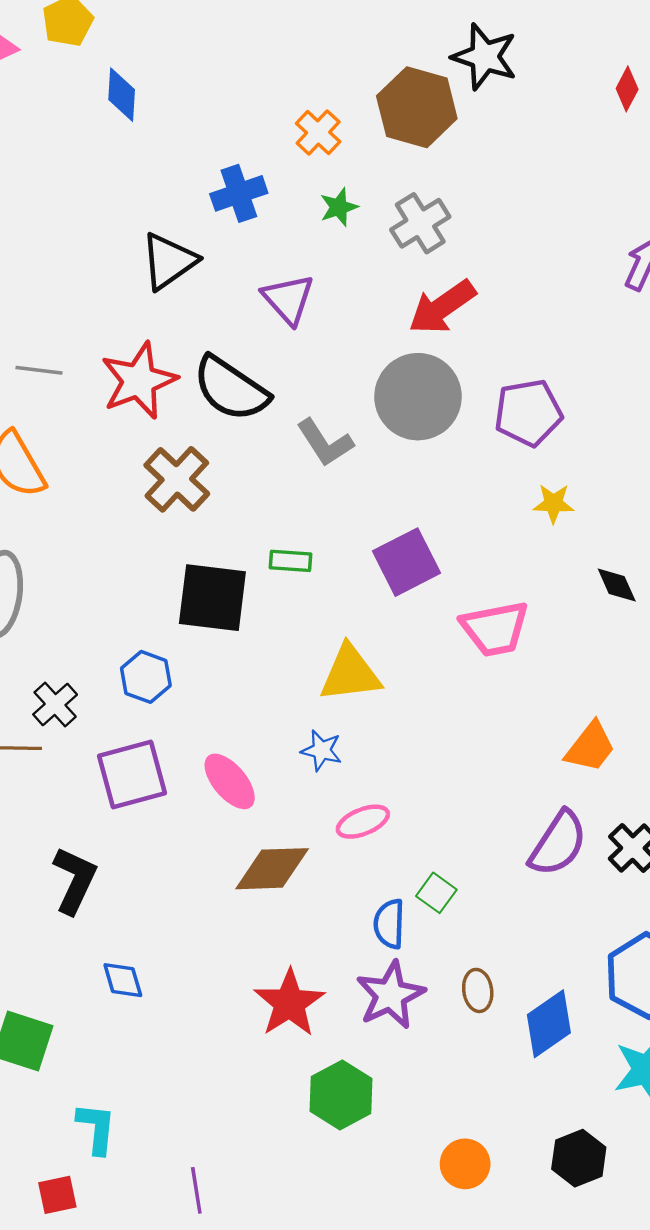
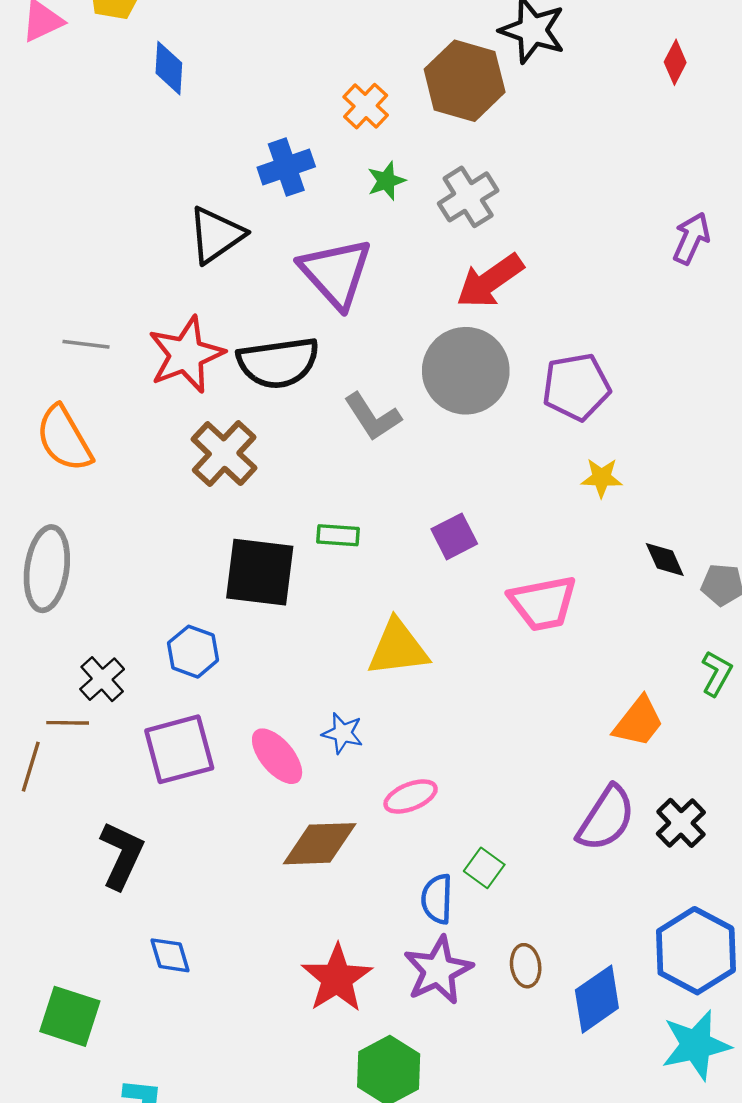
purple triangle: (288, 299) -> (336, 273), size x1.4
black semicircle: (231, 389) -> (278, 363), turned -42
purple square: (407, 562) -> (454, 536), size x0.7
blue star: (322, 750) -> (343, 733), moved

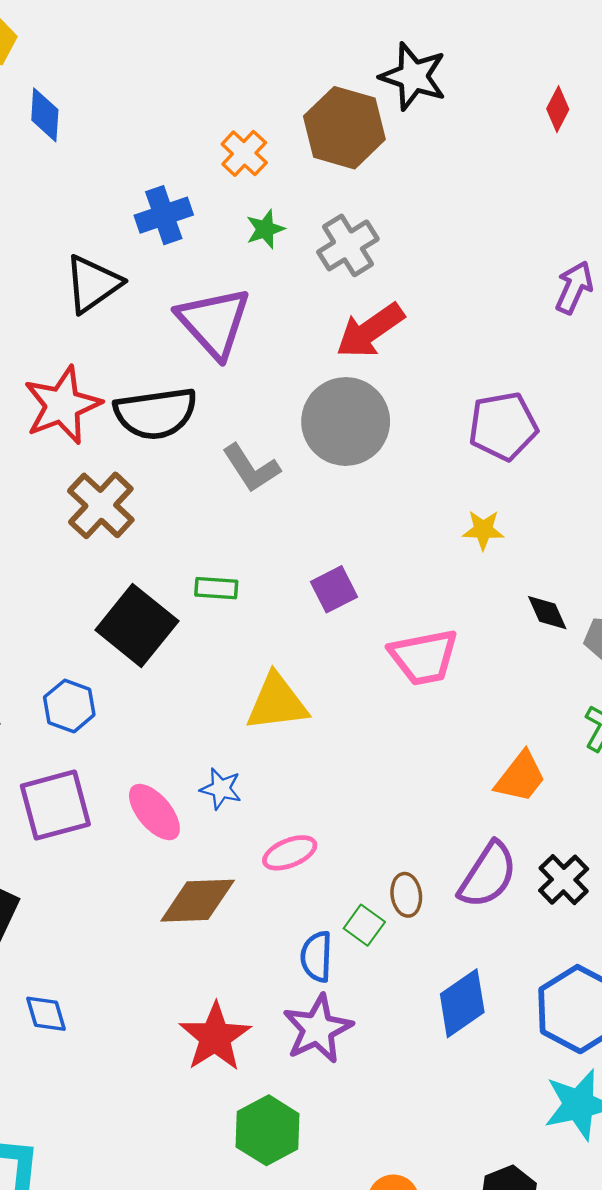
purple pentagon: (576, 387) -> (503, 426), moved
black square: (260, 572) -> (137, 625), turned 32
brown ellipse: (526, 966) -> (406, 895), moved
blue diamond: (597, 999) -> (462, 1003), moved

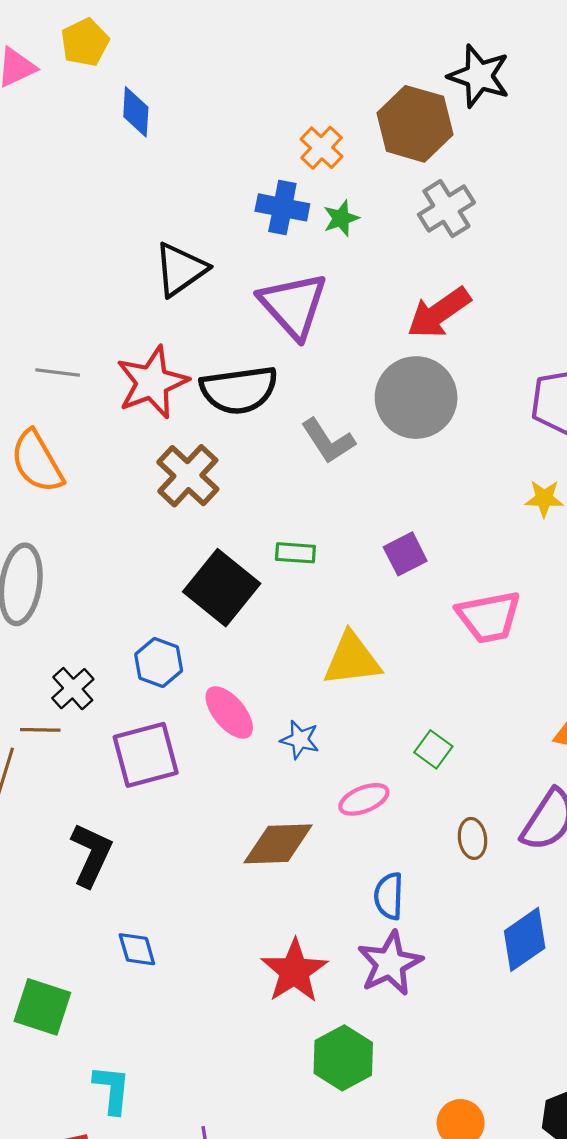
blue cross: (164, 215) -> (282, 207), moved, turned 30
gray cross: (348, 245) -> (446, 209), moved
pink ellipse: (154, 812) -> (229, 712), moved
green square: (364, 925) -> (433, 749), moved

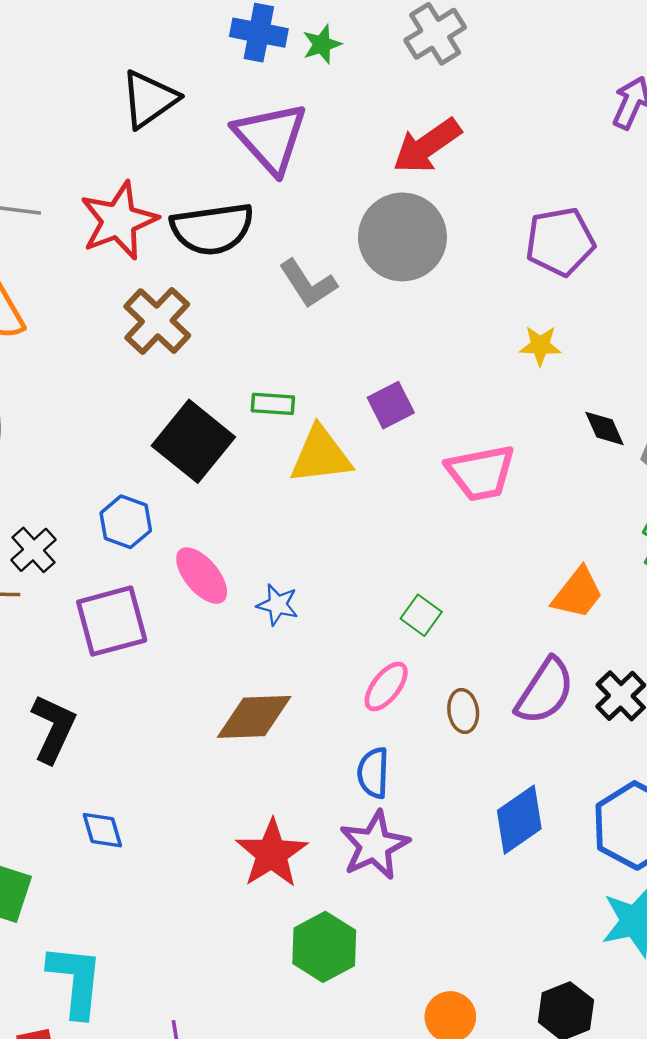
yellow triangle: (352, 659) -> (321, 455), moved
pink ellipse: (364, 799) -> (386, 686), moved, turned -30
cyan L-shape: (112, 1089) -> (76, 981), size x1.4

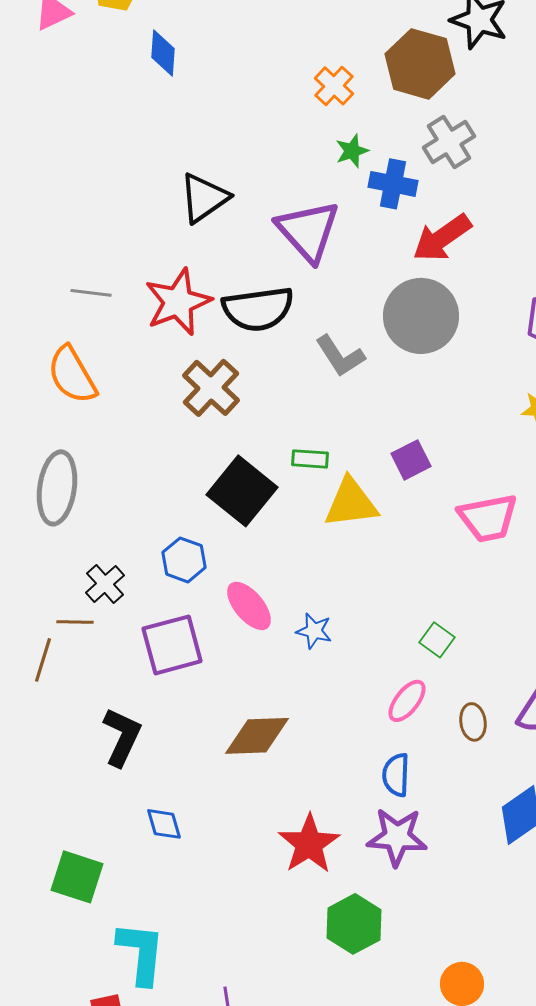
blue cross: (259, 33) -> (393, 184), moved
brown diamond: (254, 717) -> (257, 736), moved
purple star: (374, 845) -> (397, 837), turned 30

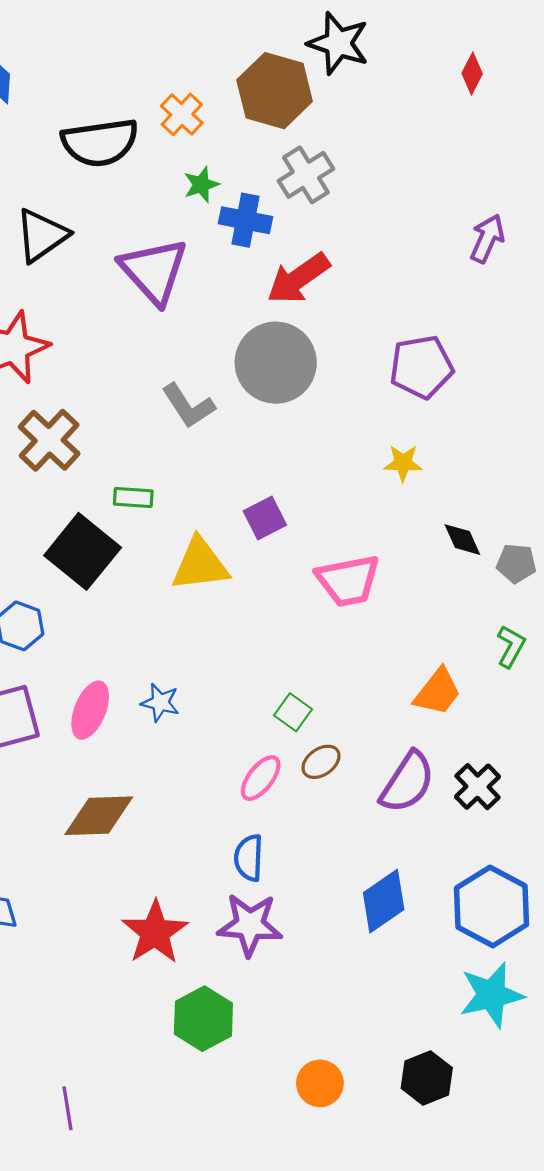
black semicircle: (258, 309) -> (100, 143), moved
green rectangle: (310, 459) -> (133, 497), moved
pink ellipse: (249, 606) -> (90, 710), moved, turned 62
brown ellipse: (473, 722) -> (321, 762), moved, turned 63

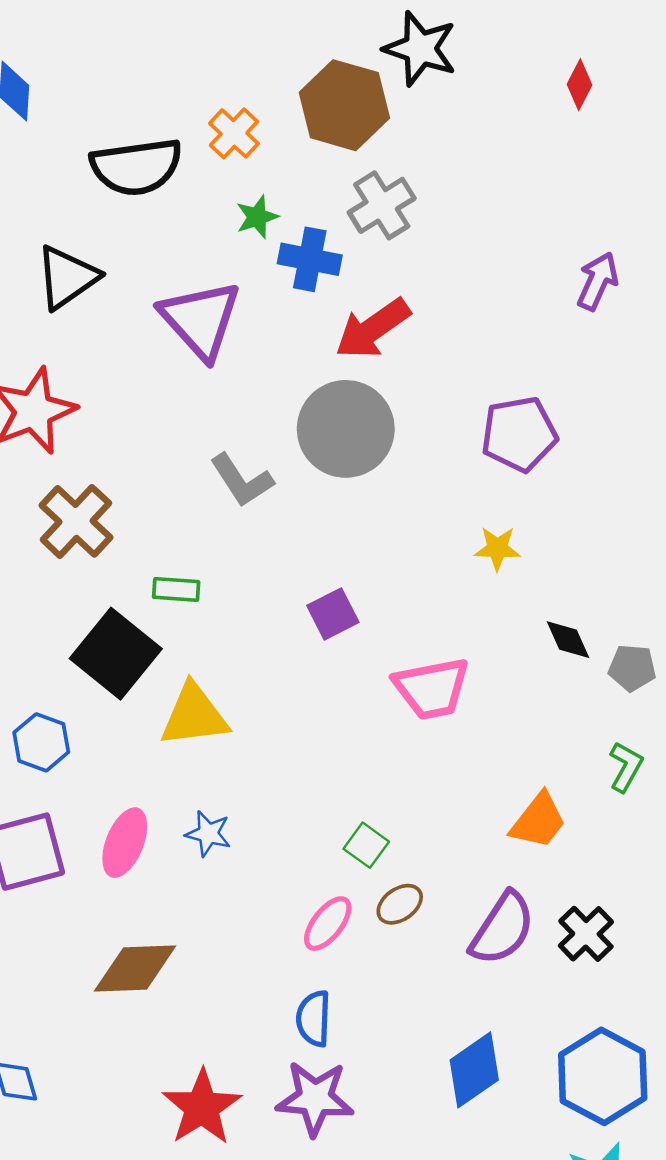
yellow triangle: (200, 564) -> (194, 715), moved

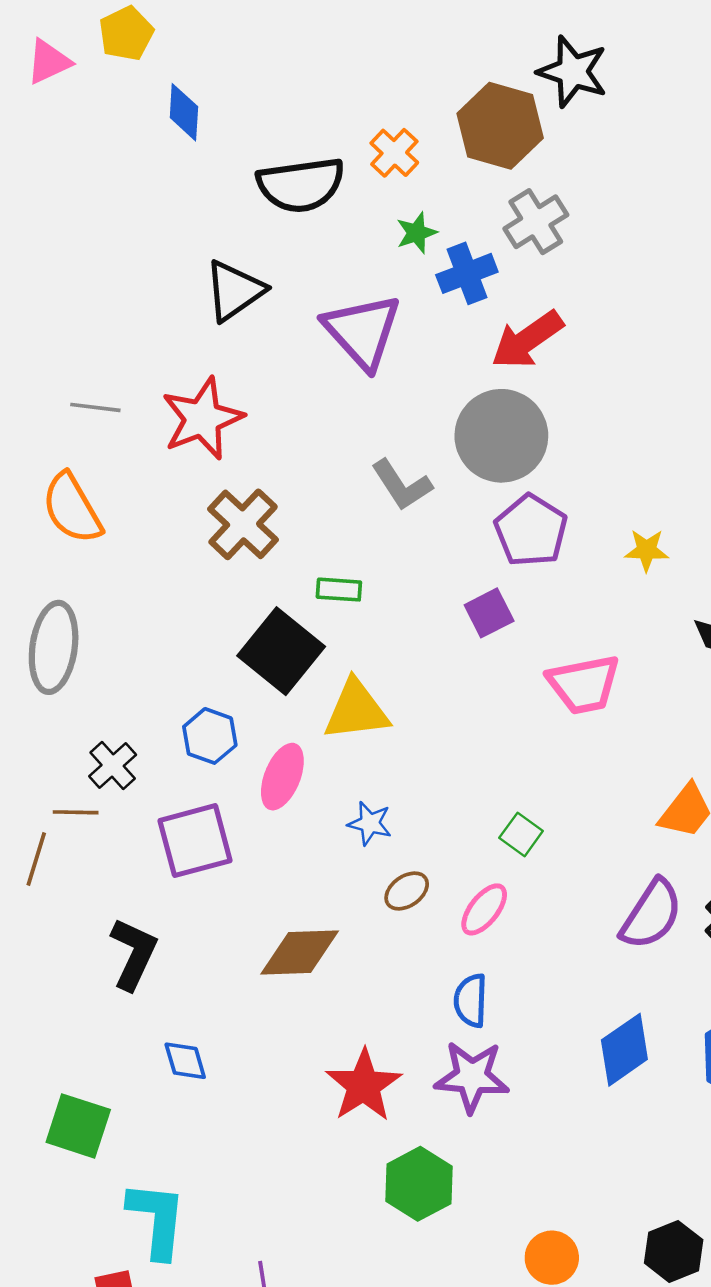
blue cross: (310, 259) -> (467, 273), turned -32
purple pentagon: (519, 434) -> (531, 531), moved, turned -30
pink ellipse: (125, 843) -> (282, 777), moved
brown ellipse: (400, 904) -> (407, 891), moved

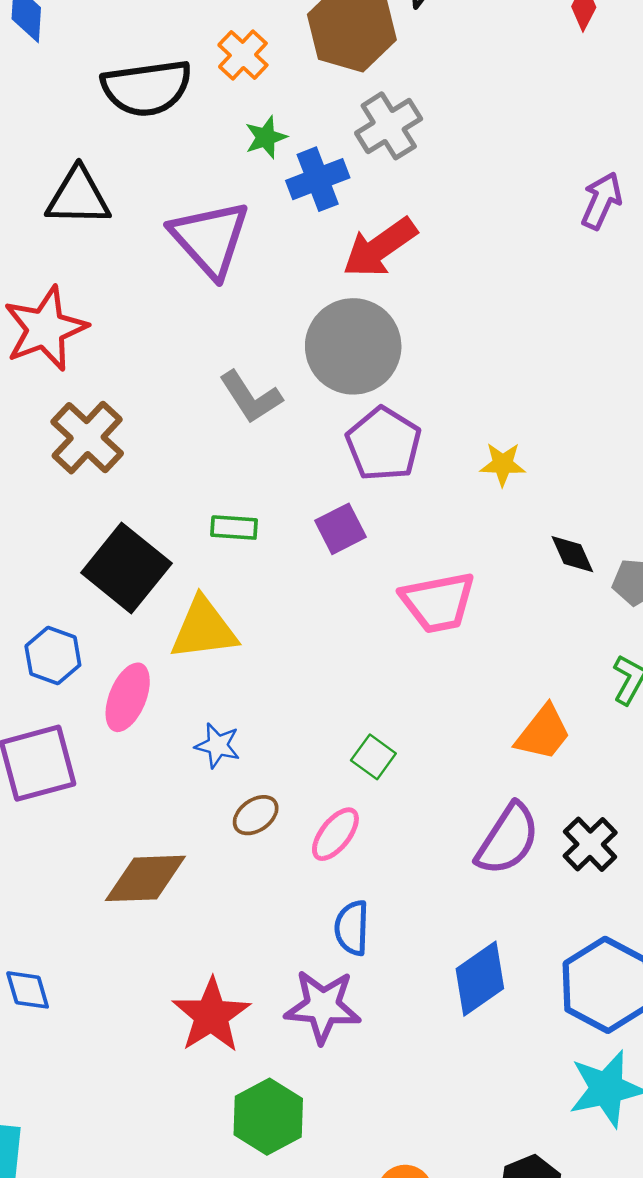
black triangle: (234, 291) -> (78, 197), turned 36
green rectangle: (339, 590) -> (234, 528), moved
blue semicircle: (471, 1000) -> (352, 928), moved

